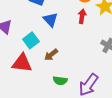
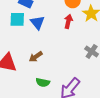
cyan square: (31, 40) -> (17, 19), moved, turned 35

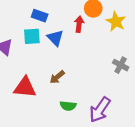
red arrow: (68, 21) -> (79, 24), moved

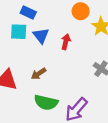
red arrow: (79, 24) -> (66, 42), moved
green semicircle: (68, 106) -> (46, 102), size x1.5

